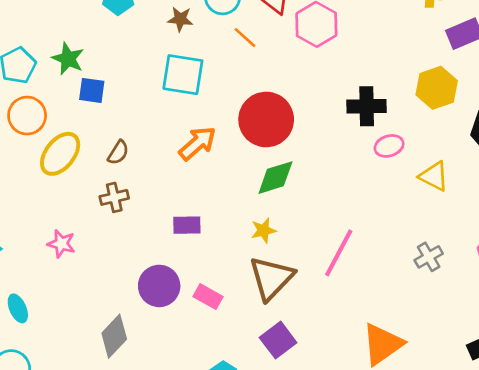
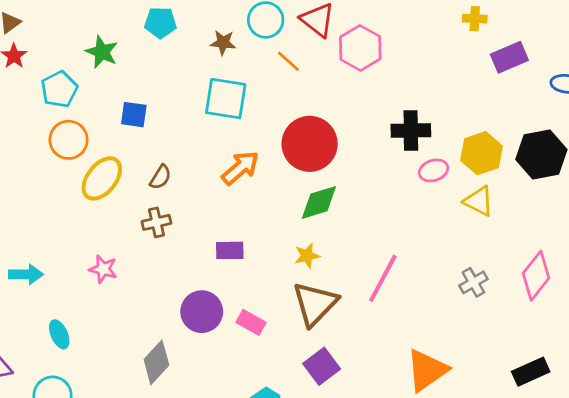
green star: (68, 59) -> (102, 52), moved
yellow hexagon: (437, 88) -> (481, 153), moved

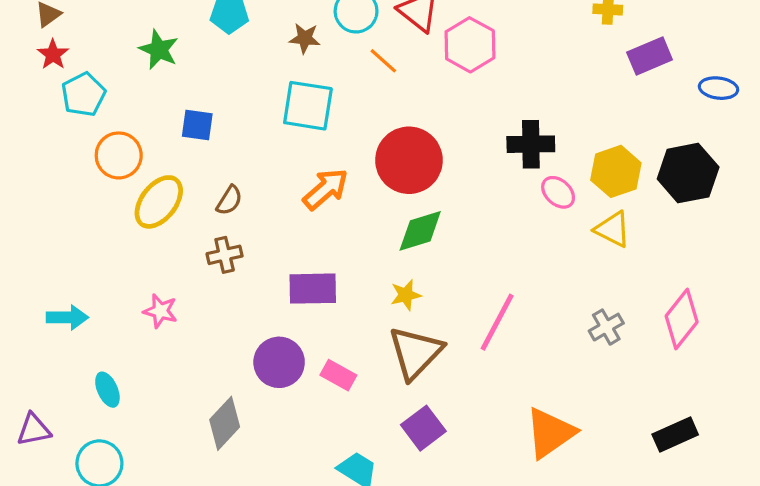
cyan pentagon: (59, 89) -> (83, 94), moved
pink ellipse: (433, 170) -> (558, 192), turned 60
purple rectangle: (230, 250) -> (313, 289), size x1.4

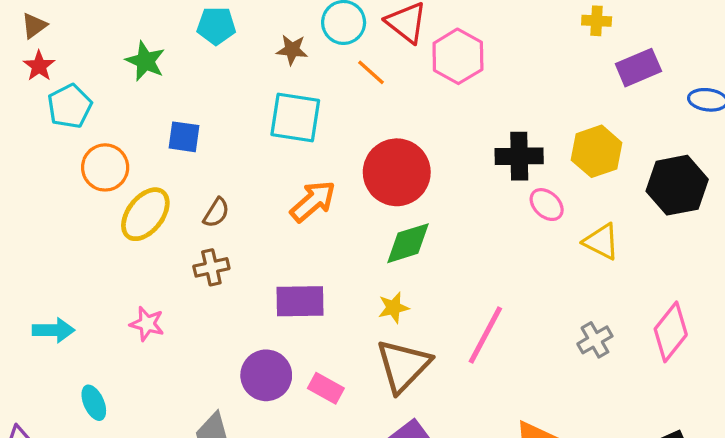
yellow hexagon: (616, 171) -> (597, 151), moved

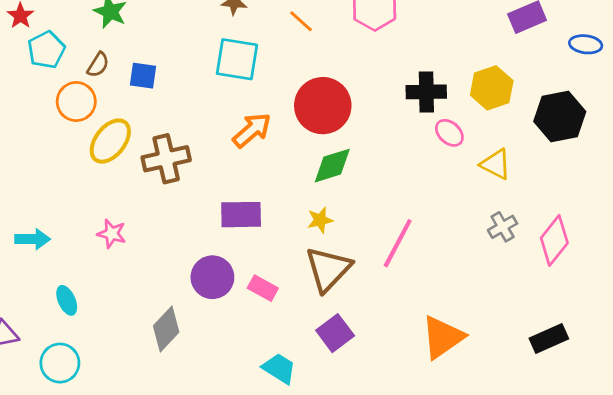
brown semicircle: (216, 213) -> (98, 65), moved
brown cross: (211, 267) -> (166, 159), moved, size x1.6
gray cross: (595, 340) -> (503, 227), moved

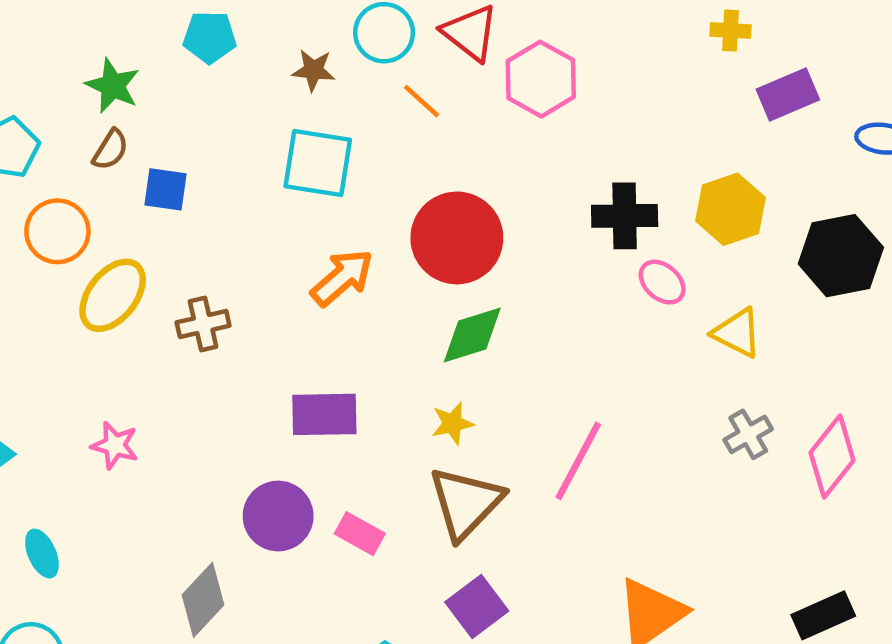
brown semicircle: (98, 65) -> (110, 150), moved
brown cross: (166, 159) -> (203, 324), size x0.7

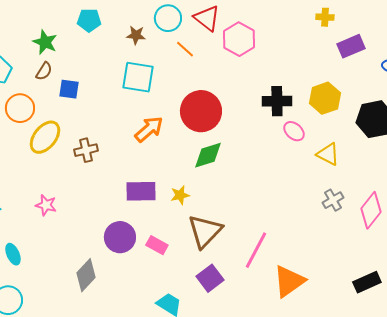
yellow star: (452, 423) -> (180, 195), moved
pink line: (578, 461) -> (256, 250), moved

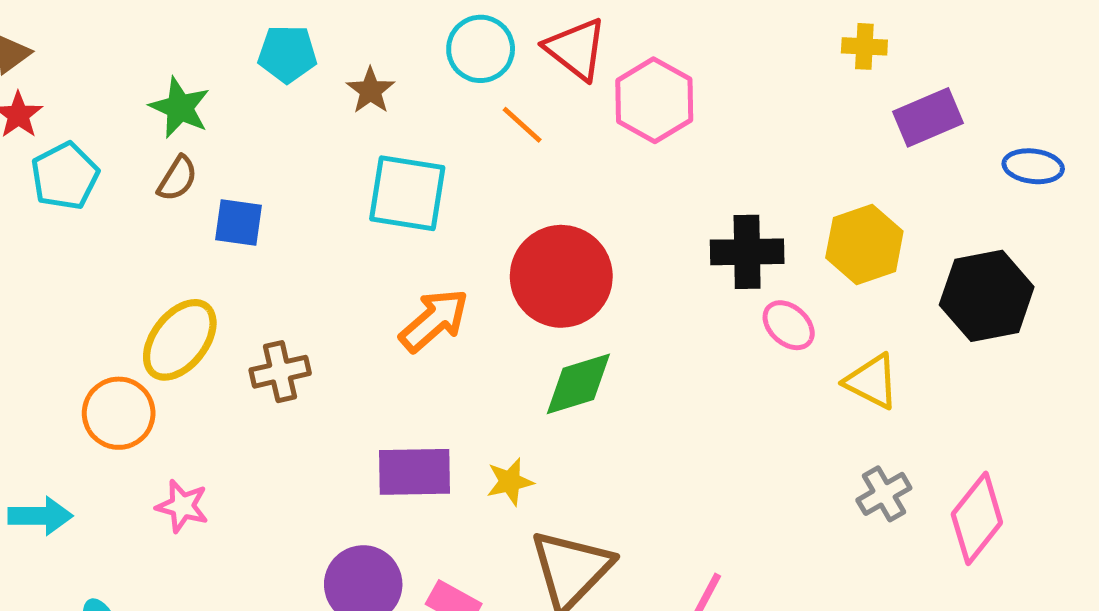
brown star: (136, 35) -> (371, 90), moved, turned 30
orange circle: (20, 108) -> (119, 413), moved

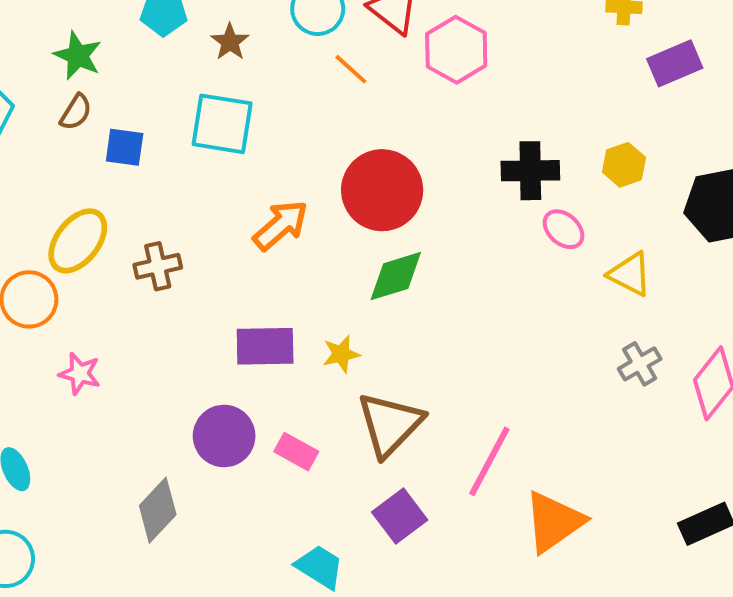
cyan square: (407, 193) -> (222, 124), moved
yellow hexagon: (864, 245) -> (624, 165), size x0.7

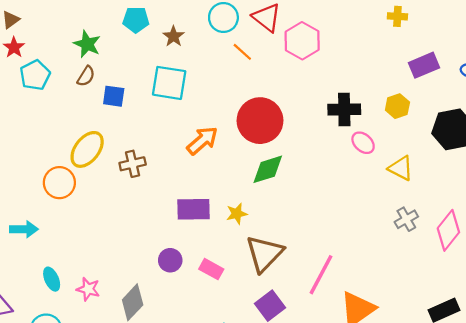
purple rectangle: (675, 63) -> (424, 65), moved
pink star: (80, 374) -> (88, 289), moved
purple circle: (224, 436) -> (170, 260), size x0.7

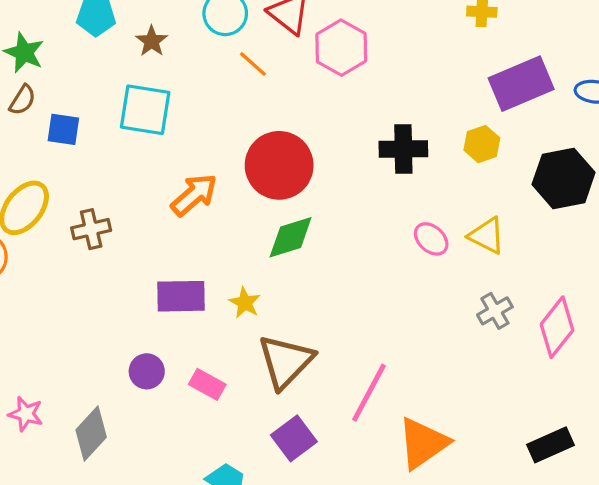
purple rectangle: (424, 65) -> (521, 84), size x1.4
pink ellipse: (363, 143) -> (431, 239), moved
yellow star: (237, 214) -> (245, 303), turned -30

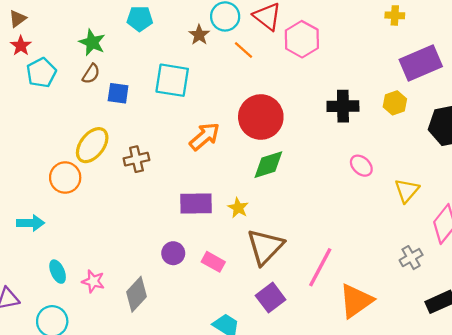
brown star: (152, 41) -> (199, 35), moved
yellow triangle: (487, 236) -> (407, 191), moved, turned 44
gray cross: (495, 311) -> (411, 258), moved

